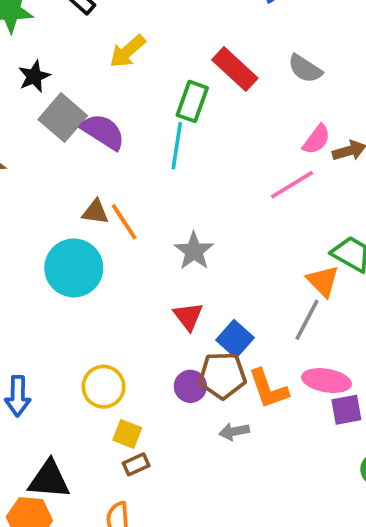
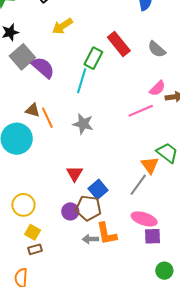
gray star: (194, 251) -> (83, 124), moved, turned -30
orange L-shape: (268, 389) -> (107, 234), moved

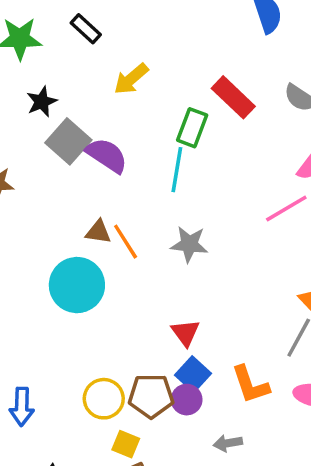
blue square: (98, 189) -> (193, 374), moved
brown pentagon: (88, 208) -> (151, 396), moved
orange L-shape: (107, 234) -> (250, 385), moved

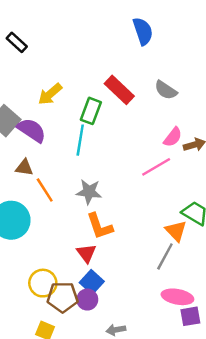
yellow arrow: (131, 79) -> (50, 94), moved
brown triangle: (98, 232) -> (24, 168), moved
orange L-shape: (250, 385) -> (100, 226), moved
yellow circle: (104, 399) -> (43, 283), moved

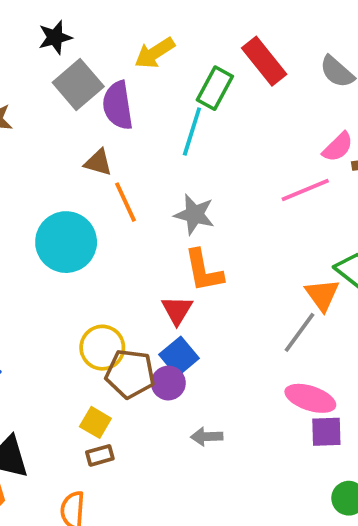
purple semicircle: (32, 130) -> (118, 105), turned -140

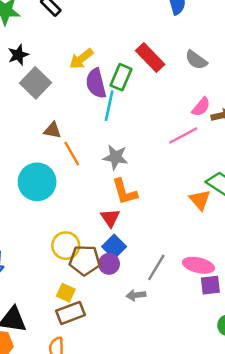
purple semicircle: (118, 105) -> (96, 83), moved
gray line: (299, 332) -> (156, 267), moved
brown rectangle: (100, 455) -> (70, 313), size x1.6

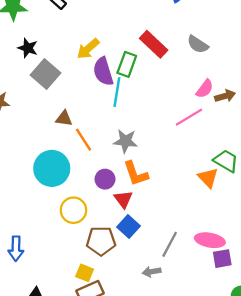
black star: (18, 55) -> (28, 48), turned -30
yellow circle: (66, 246) -> (73, 210), moved
purple circle: (109, 264) -> (105, 179), moved

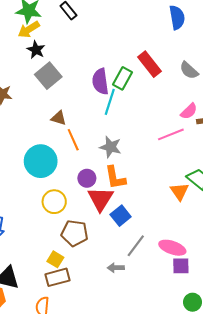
yellow arrow: (88, 49) -> (29, 30), moved
red triangle: (123, 199) -> (100, 199), size x1.5
blue square: (128, 227) -> (121, 216), moved

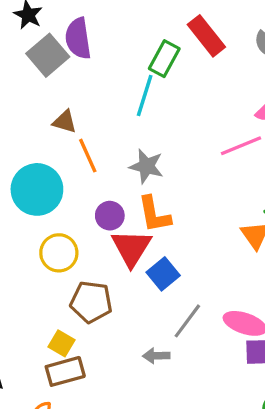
purple semicircle: (100, 81) -> (78, 38), moved

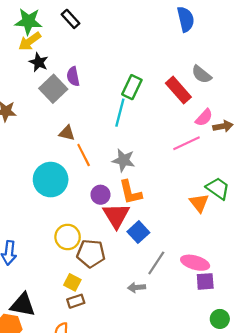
red rectangle: (206, 36) -> (178, 90), moved
purple semicircle: (78, 38) -> (73, 76), size x0.7
yellow circle: (59, 253) -> (68, 237), moved
brown rectangle: (65, 371) -> (76, 301), size x0.7

